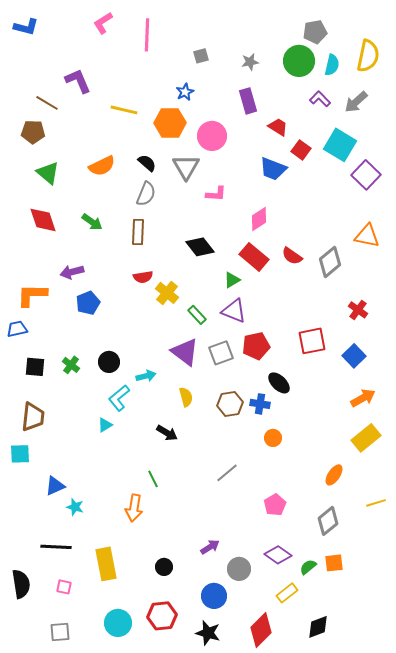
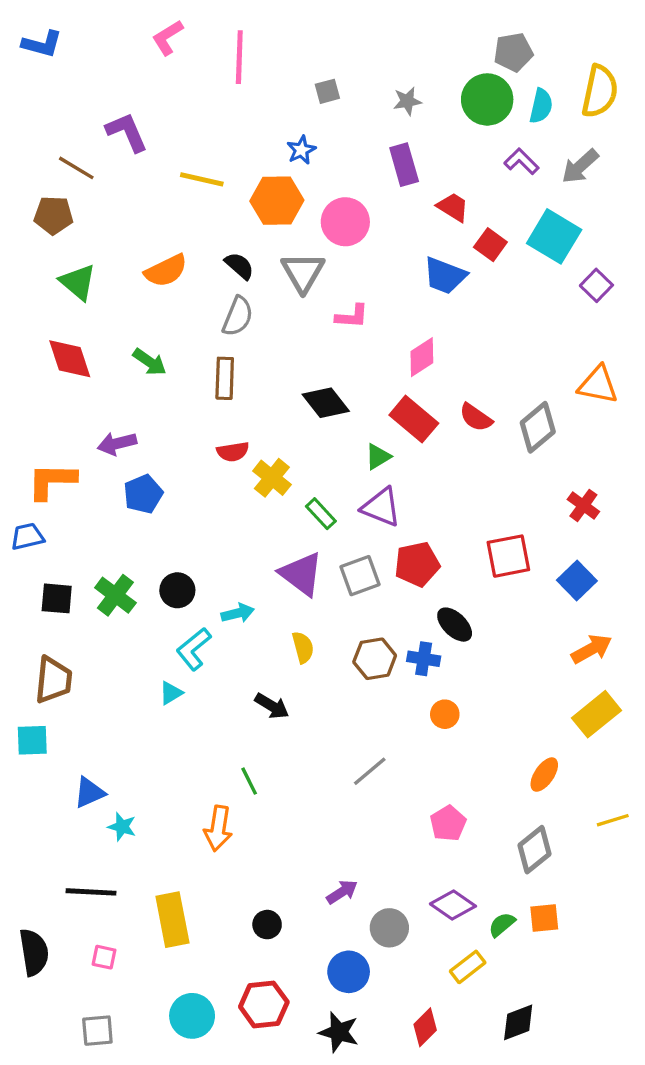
purple square: (366, 175) -> (596, 285), size x0.7
green cross: (71, 365) -> (115, 595), size x1.4
red diamond: (261, 630) -> (425, 1027), size x0.7

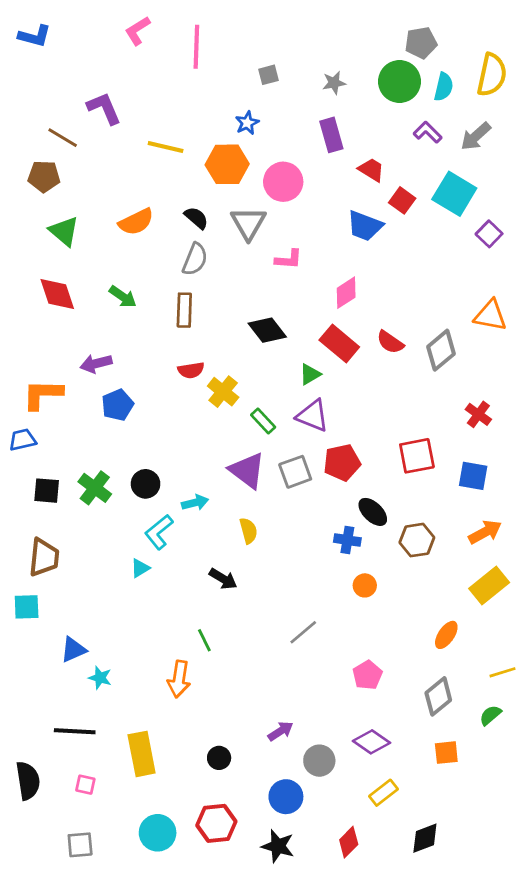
blue square: (577, 580) -> (473, 476), turned -36
brown hexagon: (375, 659) -> (417, 540), moved
green semicircle: (502, 925) -> (490, 715), moved

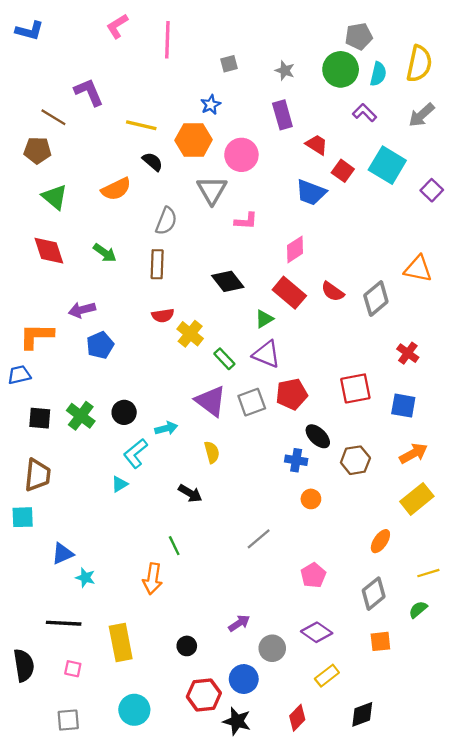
gray star: (334, 83) -> (285, 71), turned 30
gray arrow: (476, 136) -> (421, 115), moved
black semicircle: (196, 218) -> (153, 162), moved
purple square: (489, 234) -> (432, 190), moved
red hexagon: (216, 823) -> (204, 695), moved

